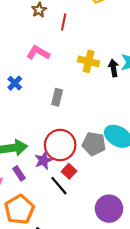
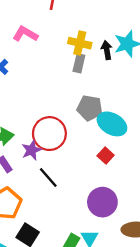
gray rectangle: (57, 97) -> (79, 63), moved
gray pentagon: (94, 144) -> (90, 108), moved
red square: (69, 171) -> (106, 156), moved

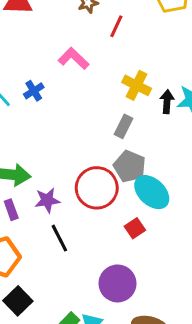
gray rectangle: (79, 63) -> (124, 126), moved
red circle: (49, 134) -> (97, 188), moved

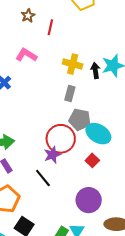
purple star: (47, 200) -> (52, 155), moved

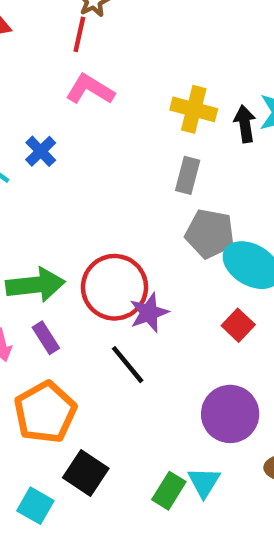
red line: (50, 27) -> (79, 34), moved
red circle: (61, 139) -> (115, 287), moved

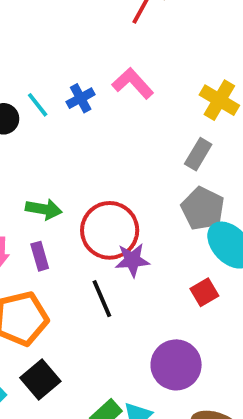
pink L-shape: (90, 89) -> (133, 83), moved
green arrow: (35, 285) -> (44, 209), size x0.7

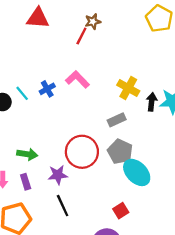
gray rectangle: (198, 154) -> (117, 120), turned 36
red circle: (110, 230) -> (82, 152), moved
purple star: (132, 260) -> (58, 175), moved
red square: (204, 292) -> (121, 211), moved

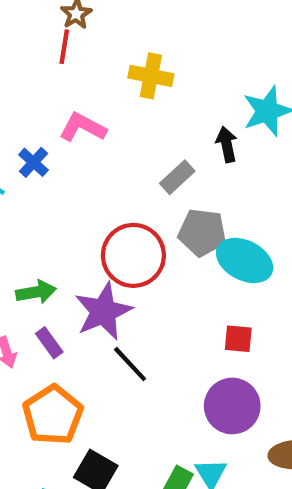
yellow cross: (128, 88) -> (151, 76), moved
black arrow: (152, 102) -> (227, 144), moved
purple star: (58, 175) -> (103, 311), size x1.5
red square: (121, 211) -> (238, 339), turned -35

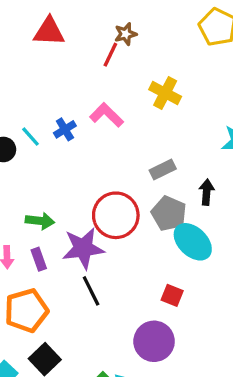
black arrow: (227, 144) -> (206, 192), moved

